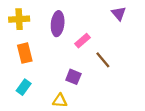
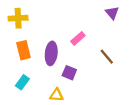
purple ellipse: (58, 24) -> (51, 53), moved
brown line: (103, 60) -> (107, 57), moved

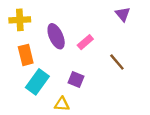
purple ellipse: (51, 53) -> (56, 36), moved, turned -30
cyan rectangle: (22, 82) -> (37, 82), moved, size x1.5

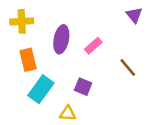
purple ellipse: (56, 36) -> (61, 39), turned 35

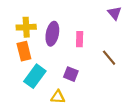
yellow cross: (22, 21) -> (26, 27), moved
pink rectangle: (93, 46) -> (80, 39), turned -48

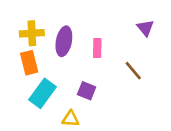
purple triangle: (115, 13) -> (145, 28), moved

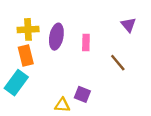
purple square: (87, 91) -> (82, 94), moved
cyan rectangle: (43, 93) -> (16, 83), moved

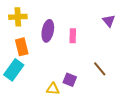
yellow cross: (28, 29) -> (18, 17), moved
brown line: (118, 63) -> (100, 69), moved

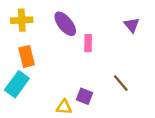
purple ellipse: (48, 31) -> (65, 24), moved, turned -50

